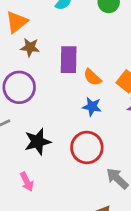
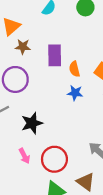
orange semicircle: (92, 77) -> (75, 69), turned 35
red circle: (87, 147) -> (54, 159), moved

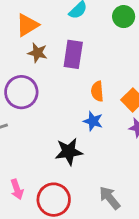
purple rectangle: (55, 55) -> (73, 54), moved
black star: (32, 123) -> (69, 152), moved

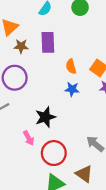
black star: (69, 152) -> (45, 117), moved
pink arrow: (17, 189) -> (29, 138), moved

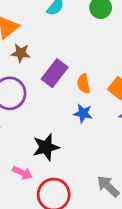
purple rectangle: (48, 42) -> (55, 73), moved, turned 36
pink arrow: (29, 138) -> (22, 173), turned -40

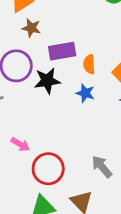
purple rectangle: (55, 73) -> (62, 51), turned 36
black star: (46, 147) -> (47, 81), moved

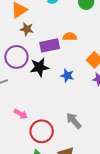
orange semicircle: (89, 64) -> (70, 37), moved, turned 96
gray arrow: (102, 167) -> (74, 121), moved

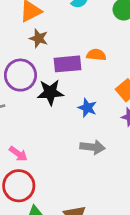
gray arrow: (74, 121) -> (92, 147), moved, turned 132
red circle: (42, 131) -> (19, 186), moved

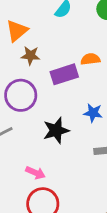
black star: (50, 92) -> (56, 130), moved

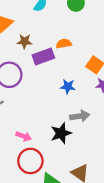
brown star: (30, 56) -> (25, 41), moved
black star: (56, 130) -> (61, 133), moved

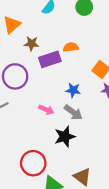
gray arrow: (80, 116) -> (73, 112), moved, turned 42
pink arrow: (24, 136) -> (46, 110), moved

